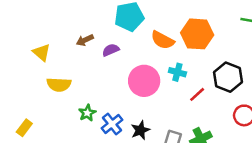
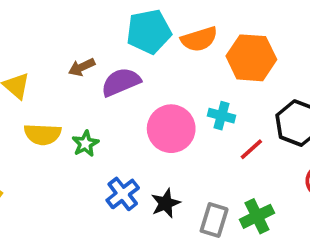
orange semicircle: (163, 40) -> (199, 39), moved, turned -45
purple semicircle: (111, 50) -> (121, 82), size x1.5
green star: (87, 113) -> (85, 144), moved

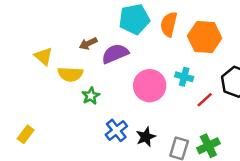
orange semicircle: (199, 39) -> (169, 24), turned 120
yellow semicircle: (43, 134) -> (70, 74), moved

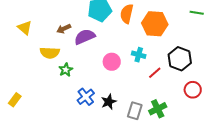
yellow triangle: (43, 56) -> (25, 28), moved
pink circle: (150, 86) -> (112, 62), size x0.7

